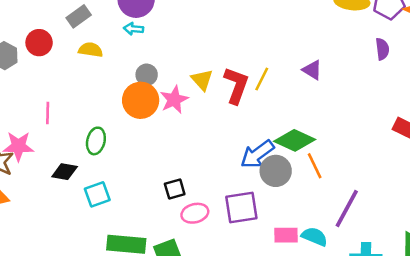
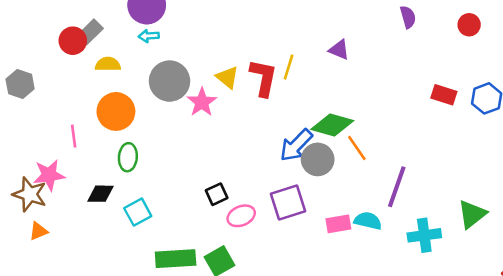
red circle: (39, 43) -> (73, 41), moved
gray circle: (147, 75) -> (170, 81), size x1.8
orange circle: (141, 100) -> (116, 111), moved

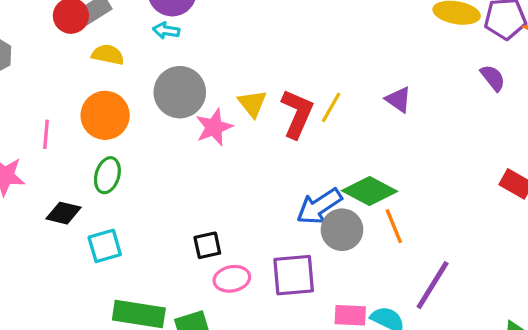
purple semicircle: (408, 17) -> (493, 78), turned -35

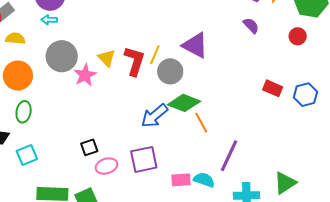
purple triangle: (399, 100) -> (195, 45), size x1.6
gray circle: (342, 230) -> (170, 71), moved

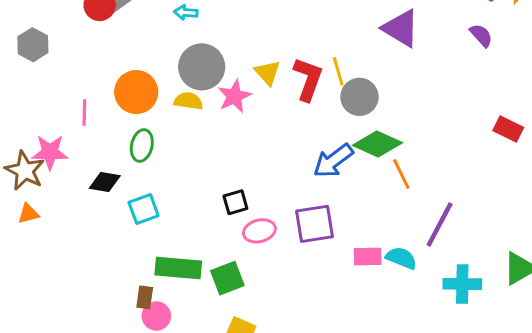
yellow semicircle: (15, 38) -> (188, 101), moved
purple triangle: (195, 45) -> (401, 28), moved
yellow line: (155, 55) -> (338, 71), turned -42

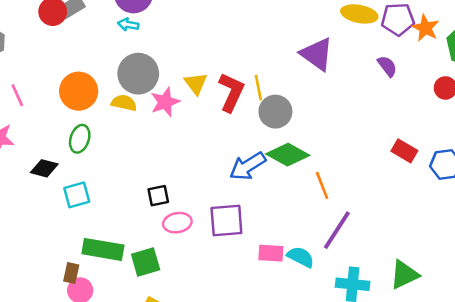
pink line: (84, 113) -> (17, 95), moved, turned -30
orange line: (401, 174) -> (322, 185), moved

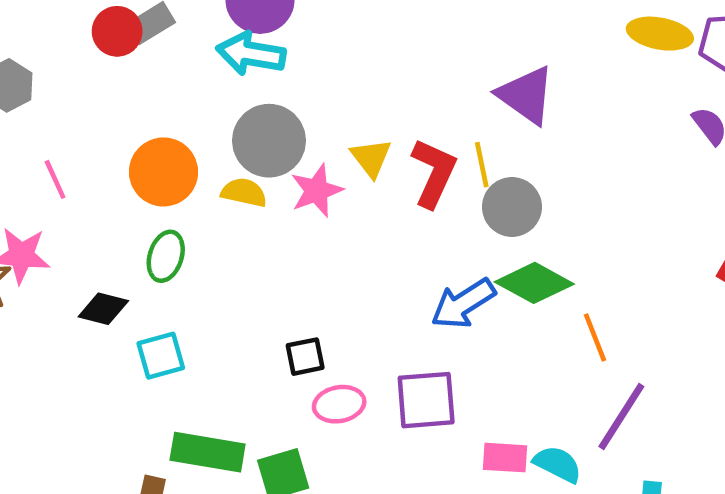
cyan arrow: (128, 25) -> (251, 54), size x1.8
purple triangle: (317, 54) -> (526, 95), moved

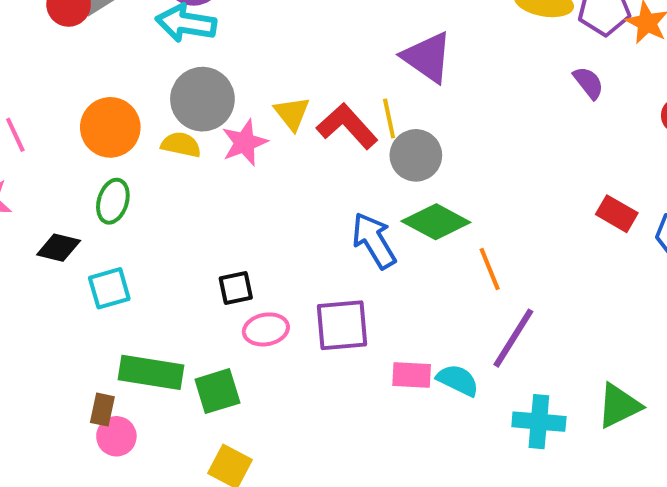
red L-shape: (434, 173) -> (347, 126), turned -66
blue arrow: (463, 304) -> (374, 240), turned 92

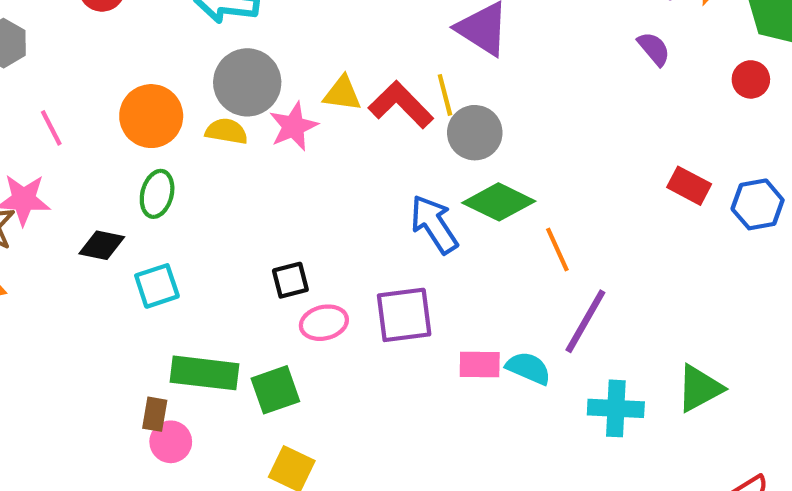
yellow triangle: (292, 113) -> (342, 94), turned -42

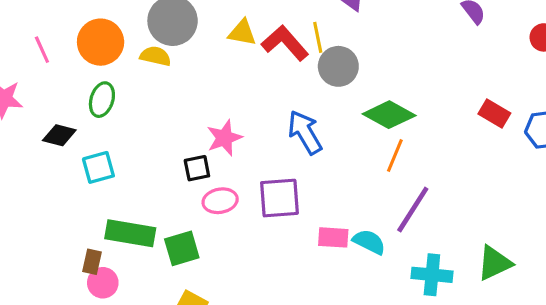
pink star: (293, 126) -> (224, 138), moved
pink line: (51, 128) -> (42, 50), moved
green diamond: (499, 202) -> (389, 115), moved
orange line: (557, 249) -> (395, 155), turned 44

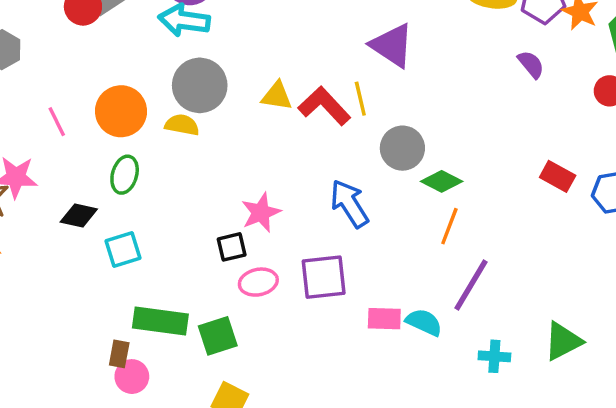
gray circle: (338, 66) -> (402, 148), moved
green diamond: (389, 115) -> (442, 181), size x0.7
cyan cross: (432, 275) -> (494, 356), size x0.7

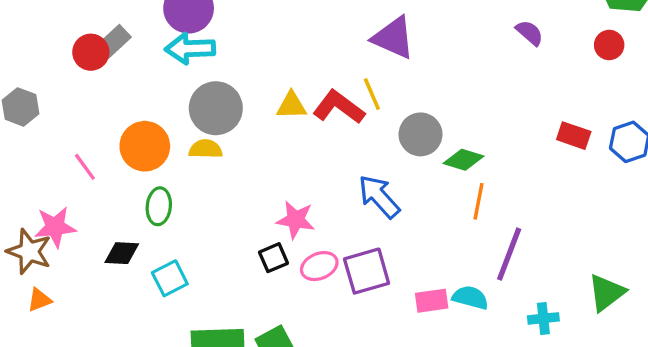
pink star: (261, 213) -> (296, 220), turned -30
pink ellipse: (258, 282) -> (319, 266), moved

